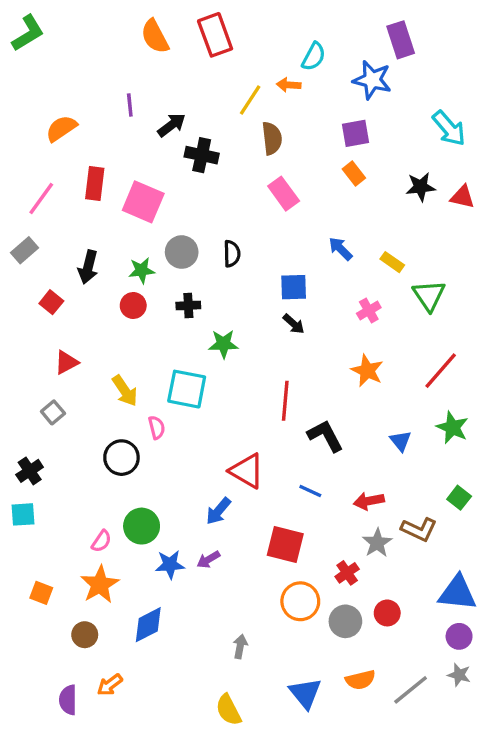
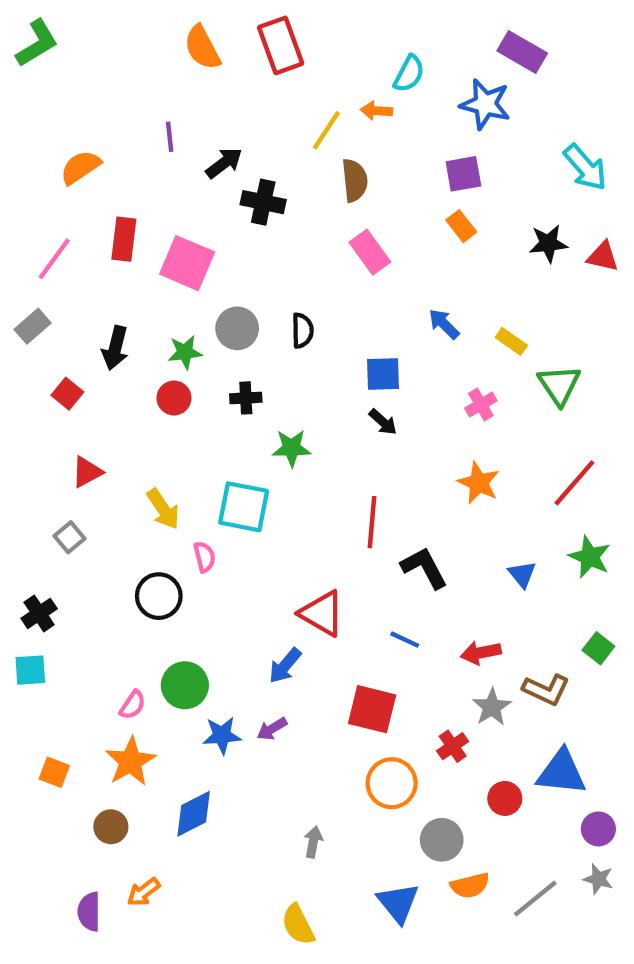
purple rectangle: (401, 40) -> (522, 52), turned -42
blue triangle: (457, 593) -> (561, 772), moved
gray circle: (345, 621) -> (442, 840), moved

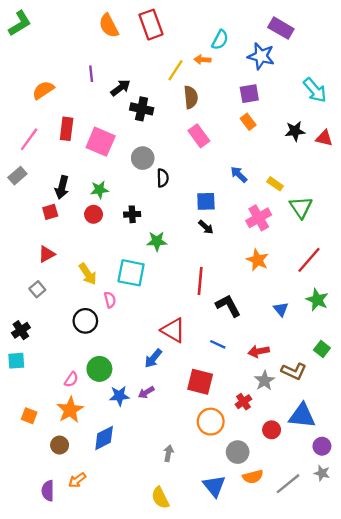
gray circle: (237, 328) -> (143, 158), moved
red square: (67, 394) -> (50, 212), moved, turned 35
pink cross: (481, 405) -> (259, 218), size x1.5

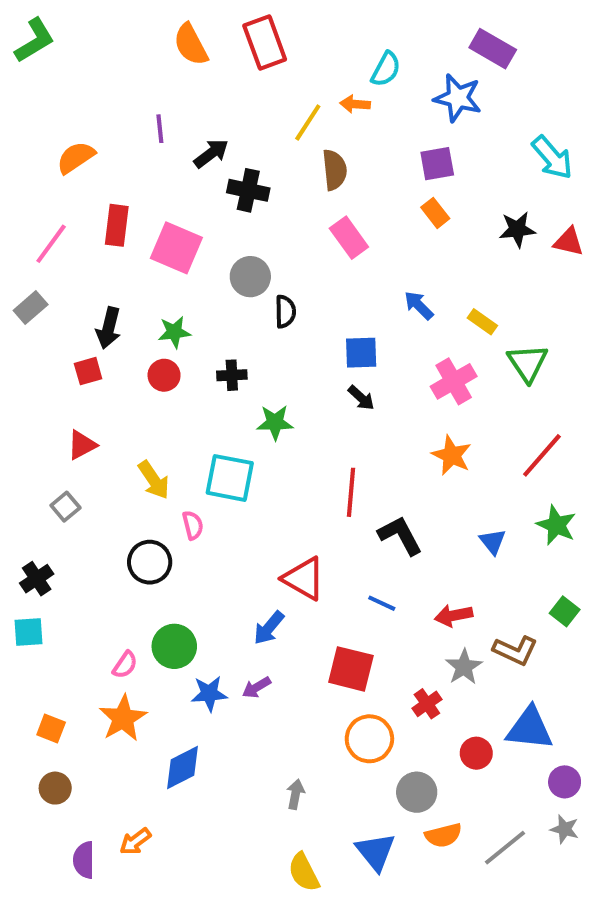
brown circle: (60, 445) -> (55, 788), moved
yellow semicircle: (160, 498) -> (304, 872), moved

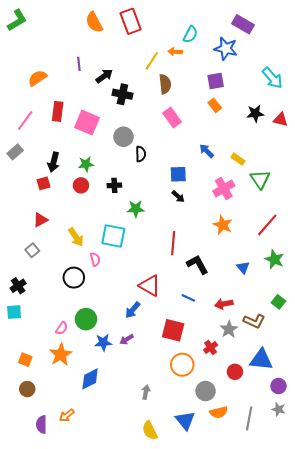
gray line: (505, 848) -> (249, 418), turned -40

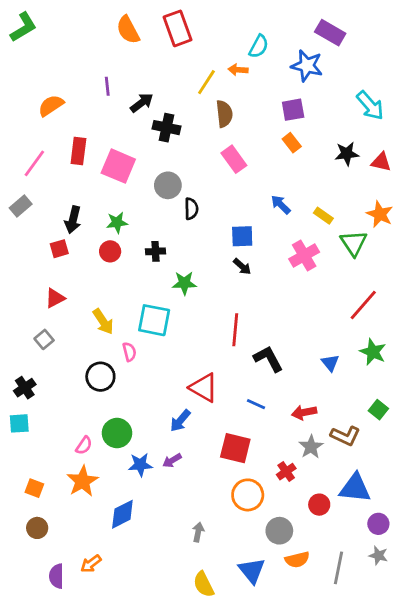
orange star: (223, 225) -> (380, 214), moved

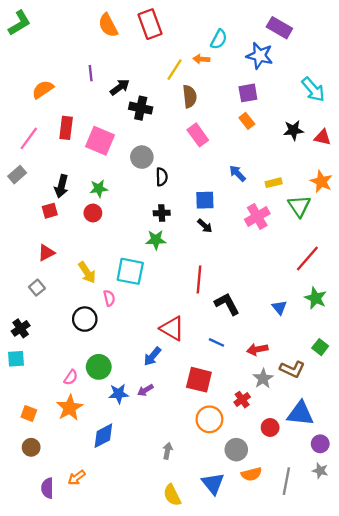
yellow rectangle: (323, 216) -> (274, 183), turned -49
black cross: (155, 251) -> (162, 213), moved

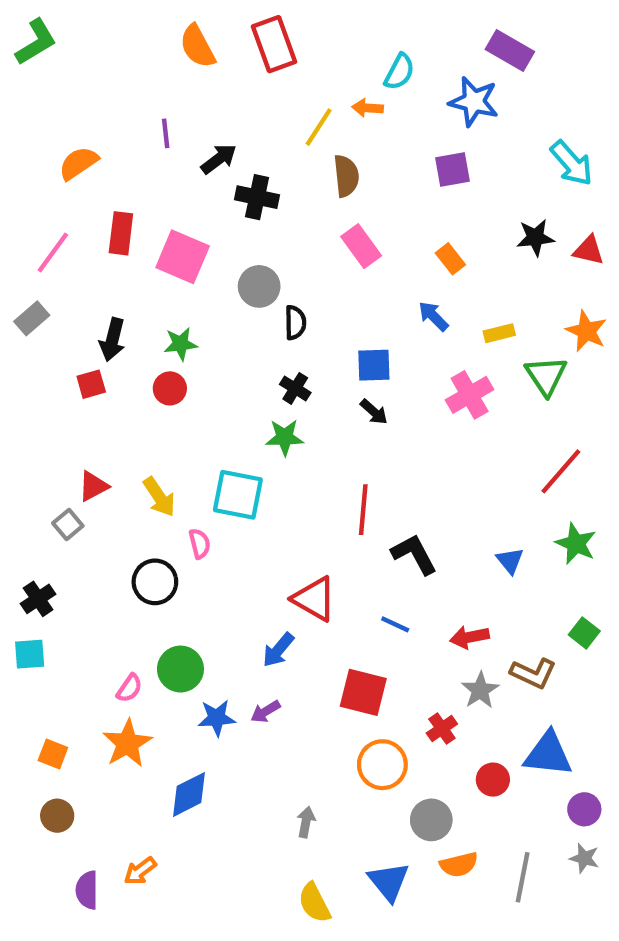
orange rectangle: (247, 121) -> (450, 259), moved
black cross: (162, 213) -> (295, 388), turned 35
red triangle: (46, 253) -> (93, 486), moved

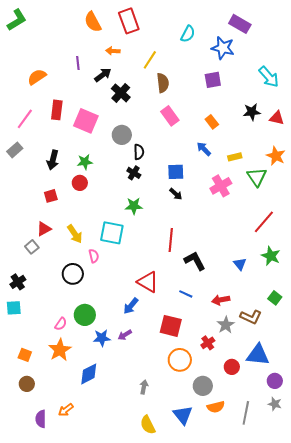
orange arrow: (368, 108) -> (113, 51), moved
black cross: (257, 197) -> (121, 93), turned 30
red square: (91, 384) -> (51, 196), moved
black cross: (295, 388) -> (134, 173), moved

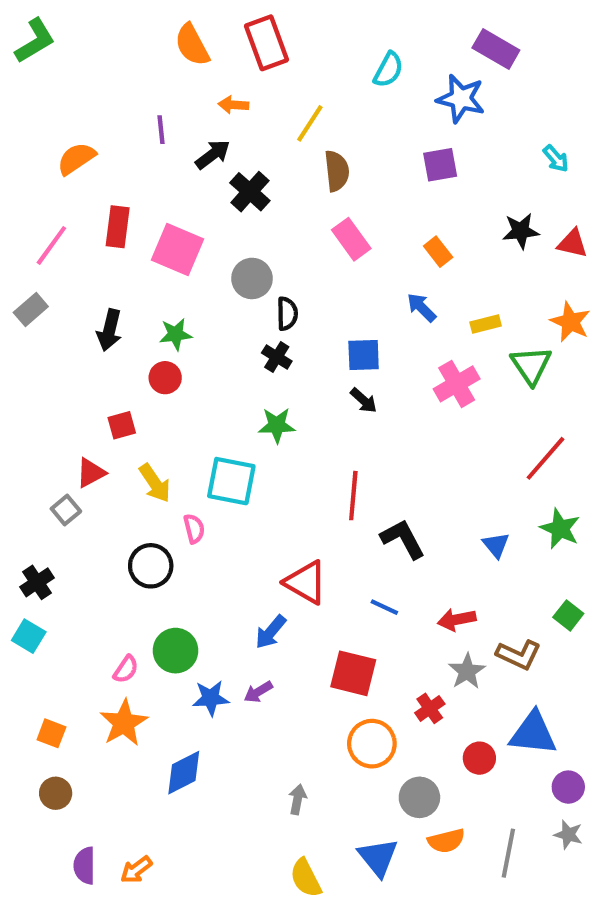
cyan arrow: (269, 77) -> (556, 159), size x0.6
red square: (51, 196) -> (122, 425), moved
cyan square: (14, 308) -> (29, 636), turned 35
orange arrow: (66, 410) -> (136, 870), moved

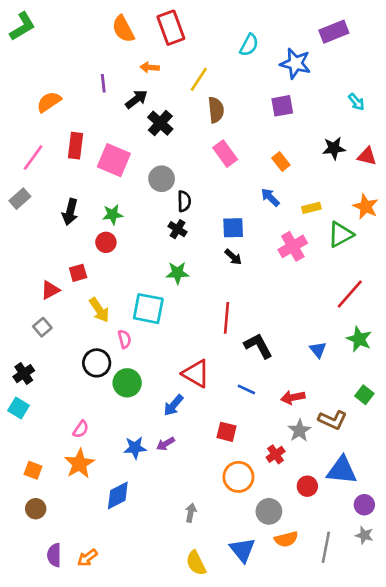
purple rectangle: (496, 49) -> (334, 32), moved, turned -52
green triangle: (531, 365) -> (340, 234), turned 36
red triangle: (91, 473) -> (50, 290), moved
green circle: (175, 651) -> (127, 383), moved
red square: (353, 673) -> (227, 432), size x0.7

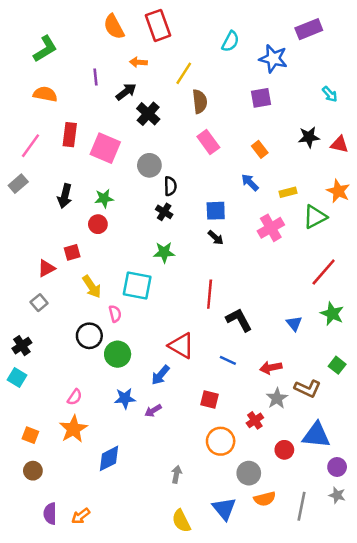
green L-shape: (22, 26) -> (45, 49), moved
orange semicircle: (49, 102) -> (45, 94), turned 45
blue star: (135, 448) -> (125, 398), moved

